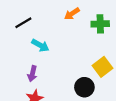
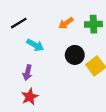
orange arrow: (72, 14) -> (66, 23), moved
black circle: (84, 87) -> (75, 55), moved

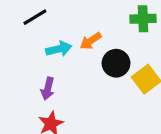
orange arrow: (66, 23) -> (91, 41), moved
cyan arrow: (35, 45) -> (59, 49), turned -42

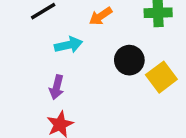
orange arrow: (91, 41) -> (101, 16), moved

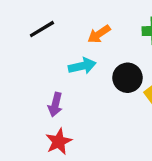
cyan arrow: (68, 45) -> (82, 66), moved

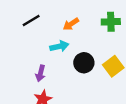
black circle: (128, 78) -> (84, 63), moved

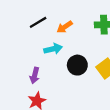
black line: (31, 21) -> (38, 22), moved

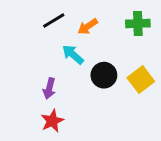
cyan arrow: (53, 49) -> (73, 55), turned -126

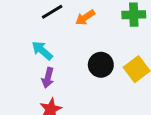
cyan arrow: (73, 55) -> (42, 50), moved

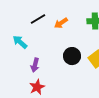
cyan arrow: (42, 50) -> (20, 42), moved

